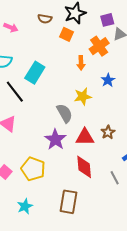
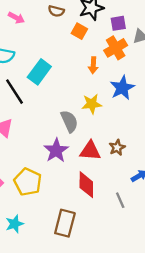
purple square: (107, 20) -> (118, 23), moved
blue star: (108, 80) -> (122, 88), size x1.5

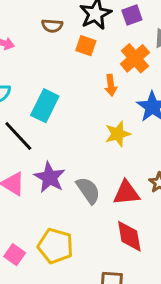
purple square: (118, 23) -> (132, 15), moved
gray semicircle: (69, 121) -> (88, 190), moved
purple star: (56, 150) -> (50, 177), moved

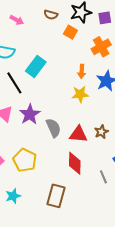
orange arrow: (111, 85) -> (82, 71), moved

